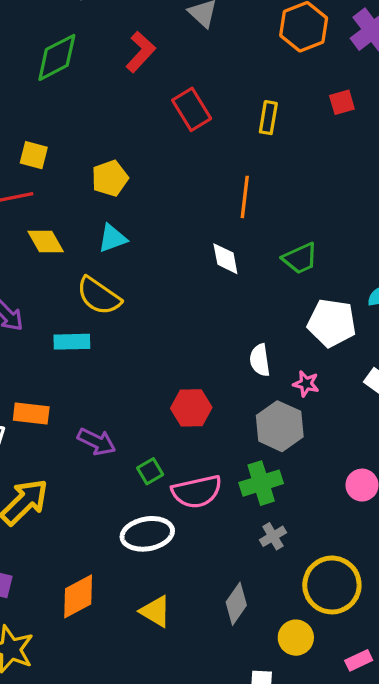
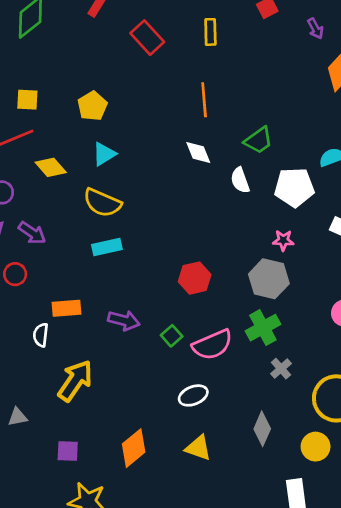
cyan rectangle: (72, 342) -> (107, 247), moved
white semicircle: (260, 360) -> (240, 180), moved
white ellipse: (147, 534) -> (193, 395), moved, size x0.7

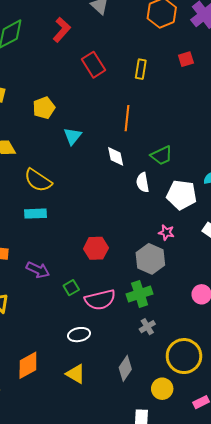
cyan triangle: (104, 154) -> (73, 136), moved, turned -30

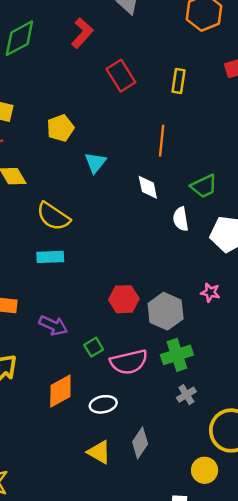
pink star: (166, 232) -> (210, 292), moved
gray hexagon: (150, 259) -> (166, 311), moved
orange diamond: (28, 365) -> (60, 391), moved
gray diamond: (125, 368) -> (140, 443), moved

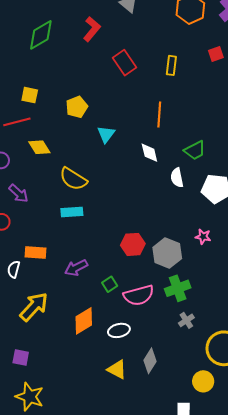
purple arrow: (53, 326) -> (76, 268), turned 130

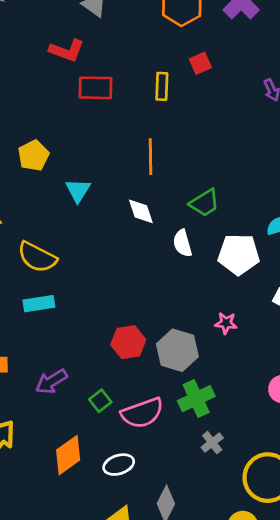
red L-shape: (92, 29) -> (67, 51), moved, turned 75
red square: (216, 54) -> (200, 63), moved
red rectangle: (125, 63) -> (96, 88), turned -50

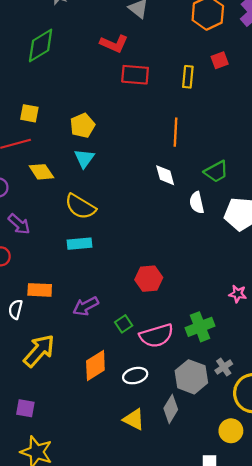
cyan triangle: (78, 190) -> (84, 158), moved
pink star: (226, 323) -> (238, 294), moved
gray hexagon: (177, 350) -> (191, 377), moved
gray cross: (212, 443) -> (224, 367), moved

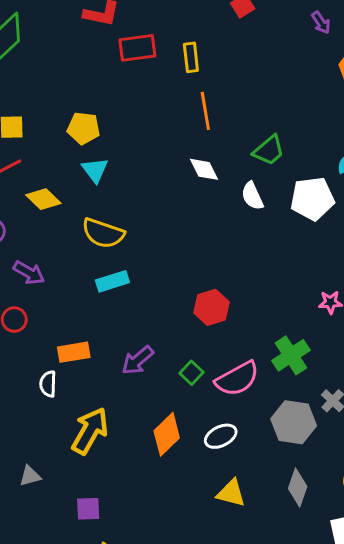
yellow rectangle: (188, 77) -> (191, 57), moved
yellow pentagon: (82, 126) -> (84, 128), turned -30
gray diamond: (171, 409) -> (298, 488), moved

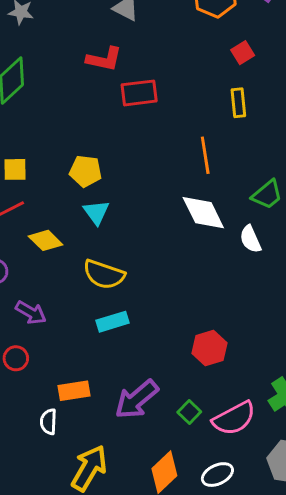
yellow rectangle: (191, 57) -> (238, 103), moved
white diamond: (204, 169) -> (203, 213), size x1.5
purple arrow: (138, 360) -> (137, 399), size x1.4

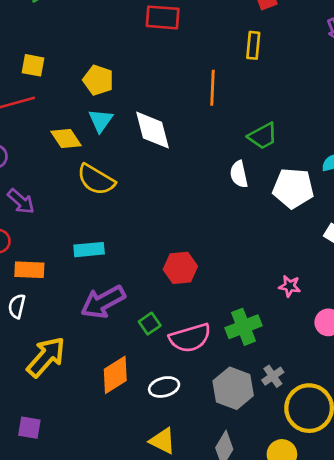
white diamond: (203, 213) -> (152, 130), moved
yellow diamond: (46, 240) -> (66, 138), moved
cyan rectangle: (113, 322) -> (89, 250), moved
orange rectangle: (74, 391) -> (29, 270), moved

